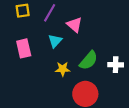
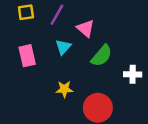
green semicircle: (89, 60) -> (102, 56), moved
yellow star: (63, 69) -> (64, 89), moved

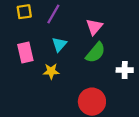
pink triangle: (85, 28) -> (94, 27), moved, turned 30
yellow star: (64, 89) -> (51, 71), moved

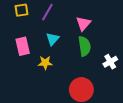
green semicircle: (95, 53) -> (84, 46), turned -48
white cross: (125, 70) -> (110, 62), turned -32

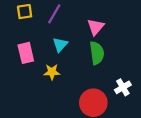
white cross: (110, 62) -> (123, 87), moved

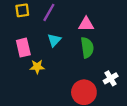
pink triangle: (96, 27) -> (86, 24), turned 49
yellow star: (52, 72) -> (37, 67), moved

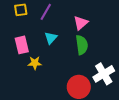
pink triangle: (86, 24) -> (81, 23), turned -42
white cross: (111, 78) -> (104, 74), size x1.5

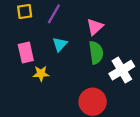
white cross: (104, 74) -> (122, 70), moved

